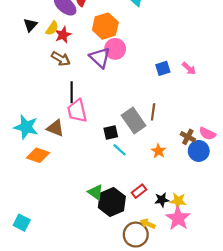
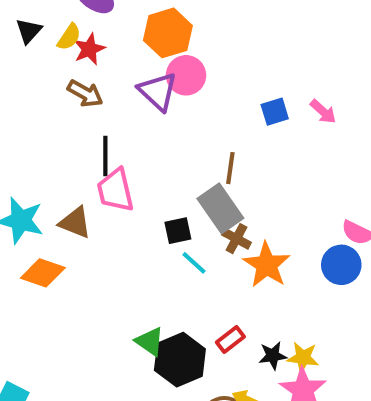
brown line: (153, 112) -> (230, 168), moved
brown cross: (188, 137) -> (236, 239), moved
orange star: (159, 151) -> (267, 265), size x1.6

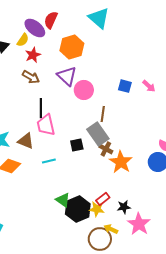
yellow semicircle: (69, 37) -> (23, 40), moved
pink circle: (186, 75) -> (84, 90), moved
blue square: (275, 112) -> (125, 86), turned 32
cyan line: (194, 263) -> (49, 161), moved, turned -56
yellow star: (303, 358) -> (97, 209), moved

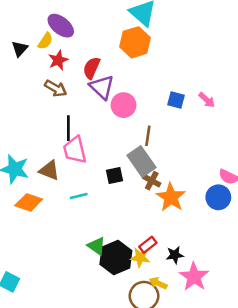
red semicircle: (51, 20) -> (91, 68), moved
orange hexagon: (72, 47) -> (135, 42), moved

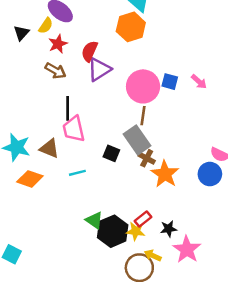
purple triangle: (102, 87) -> (99, 69), turned 45
pink circle: (124, 105) -> (143, 86), moved, size x1.4
black square: (115, 176) -> (111, 153), turned 35

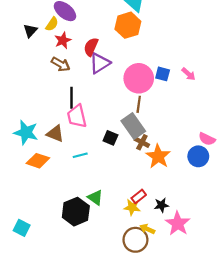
black hexagon: (113, 231) -> (76, 212), moved

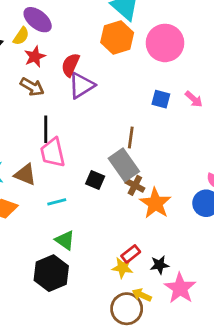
pink circle: (139, 78) -> (165, 43), moved
green triangle: (95, 198) -> (65, 240), moved

